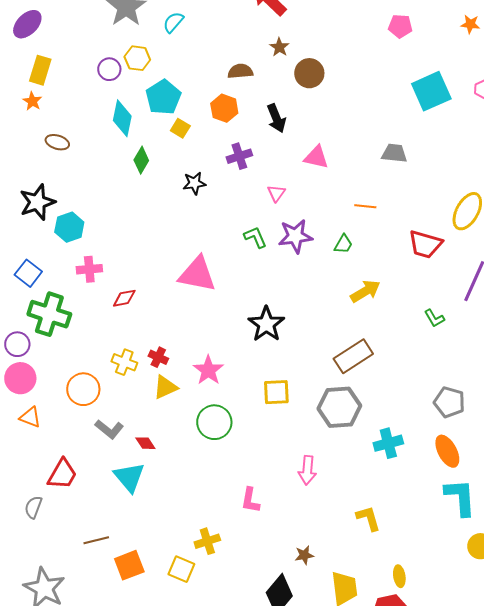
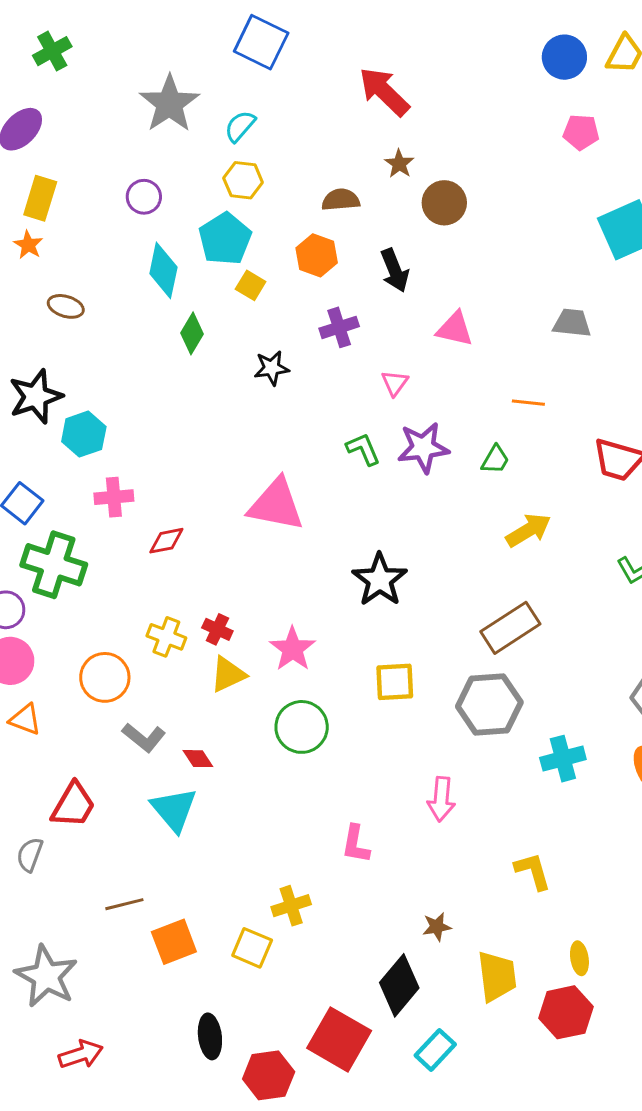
yellow hexagon: (137, 58) -> (243, 180), moved

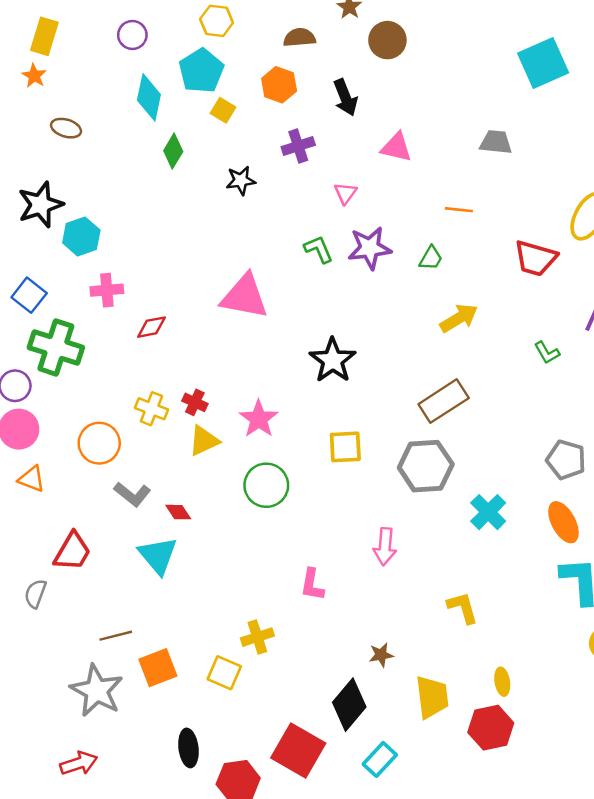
cyan cross: (563, 759) -> (488, 512), turned -30
gray star: (46, 976) -> (97, 691), moved

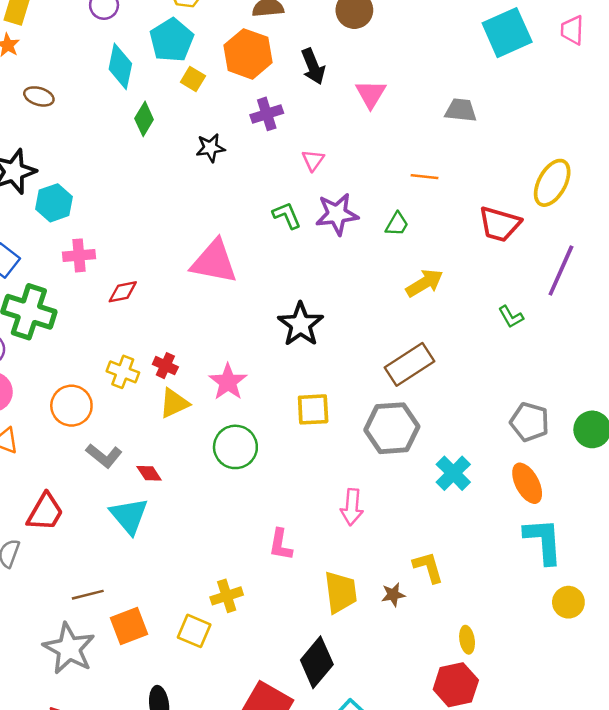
orange hexagon: (279, 85) -> (248, 54), size x1.4
pink triangle: (396, 147) -> (371, 94), moved, turned 48
brown star: (381, 655) -> (393, 595), moved
yellow trapezoid: (432, 697) -> (341, 592), moved

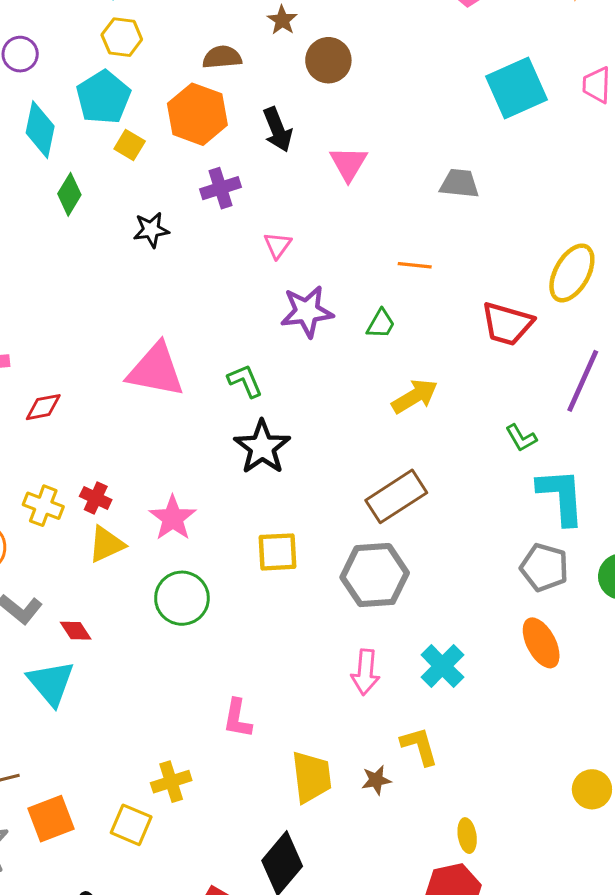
green L-shape: (287, 215) -> (245, 381), moved
cyan cross: (453, 473) -> (442, 666), moved
pink arrow: (352, 507) -> (365, 672), moved
cyan L-shape: (543, 541) -> (561, 496), moved

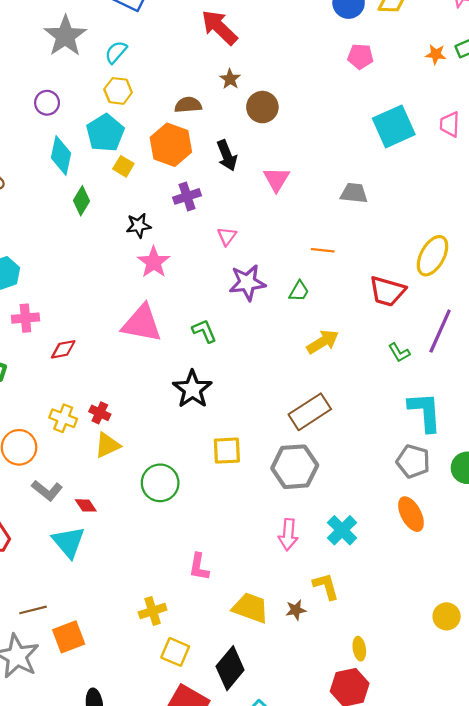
green L-shape: (521, 438) -> (399, 353), moved
black star: (262, 447) -> (192, 389), moved
pink star: (173, 518) -> (154, 262), moved
yellow trapezoid: (311, 777) -> (251, 608), turned -63
yellow square: (131, 825) -> (175, 652), moved

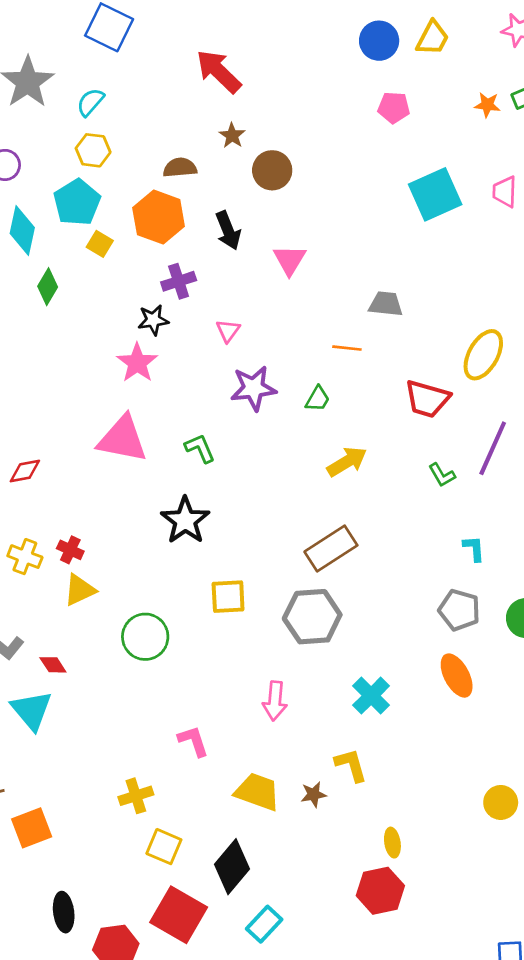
gray trapezoid: (354, 193) -> (386, 304), moved
black star: (139, 226) -> (153, 320), moved
cyan L-shape: (425, 412) -> (474, 549), size x0.5
pink arrow: (288, 535) -> (275, 701), moved
pink L-shape: (199, 567) -> (193, 741), turned 152

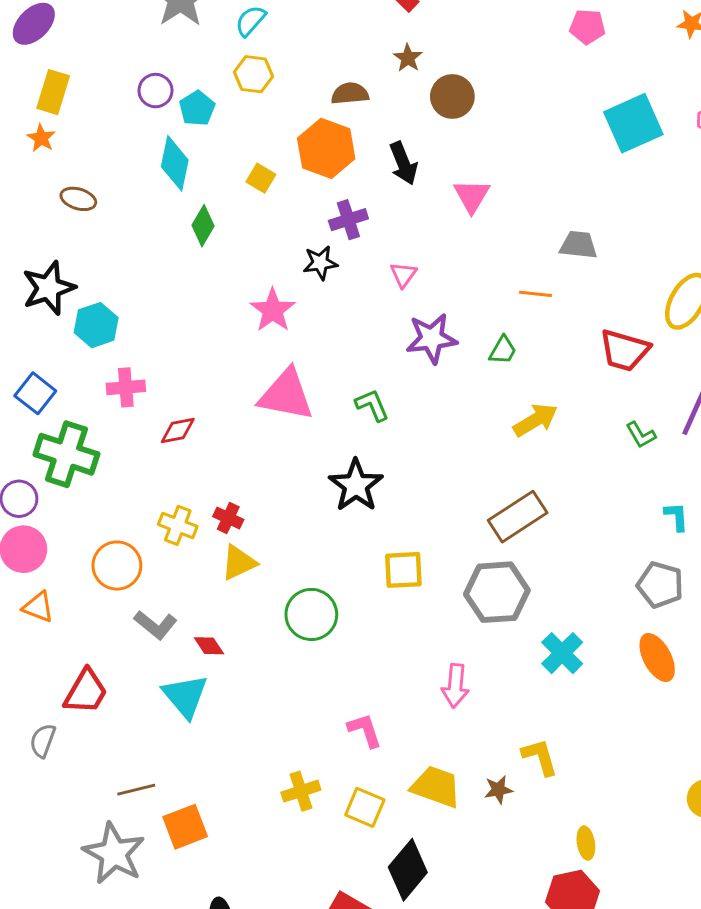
cyan pentagon: (77, 202) -> (197, 108), moved, size x0.7
pink star: (137, 363) -> (273, 310), moved
cyan cross: (371, 696) -> (562, 653), moved
yellow square: (164, 847) -> (365, 807), moved

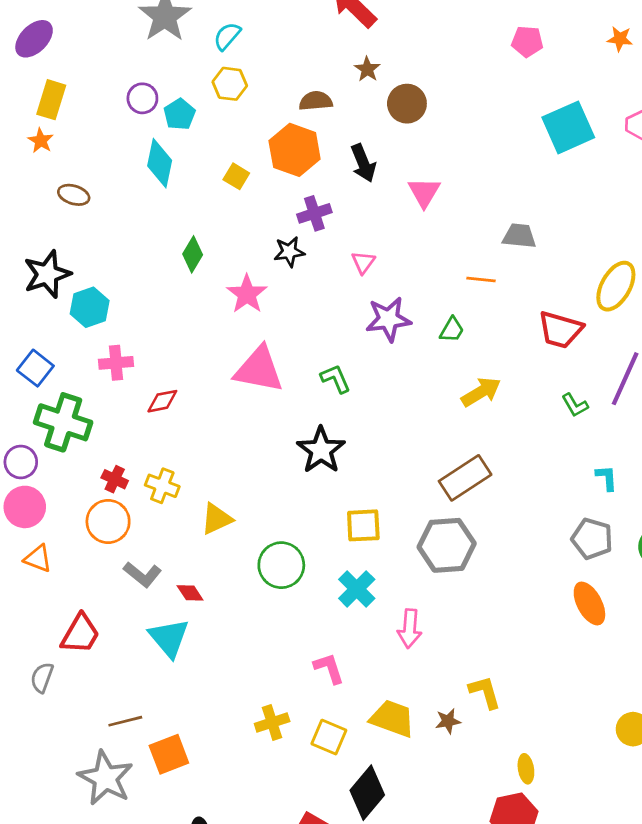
green diamond: (203, 226) -> (193, 254), moved
red cross: (228, 518) -> (115, 479), moved
cyan cross: (562, 653) -> (357, 589), moved

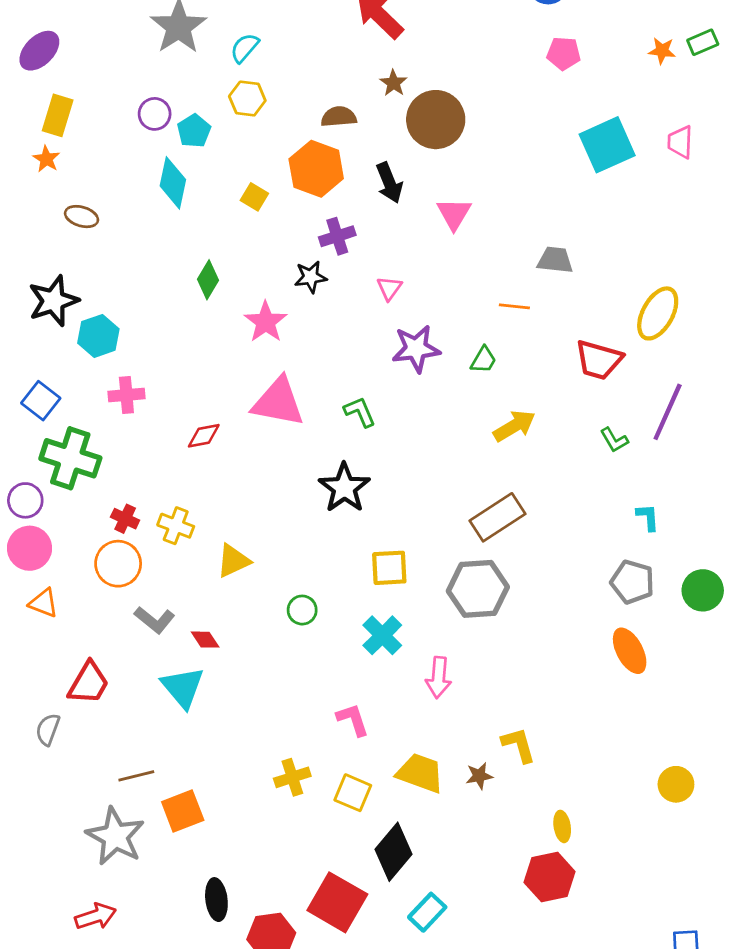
brown circle: (407, 104) -> (436, 120), size x1.4
red diamond: (162, 401) -> (204, 436), moved
green circle: (281, 565) -> (302, 610), size x0.6

